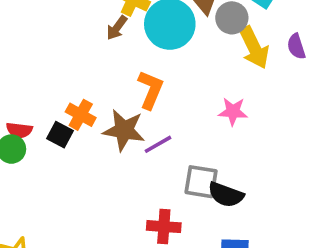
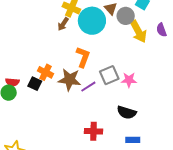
pink star: (233, 111) -> (129, 80), moved
gray square: (201, 182) -> (109, 75), moved, turned -30

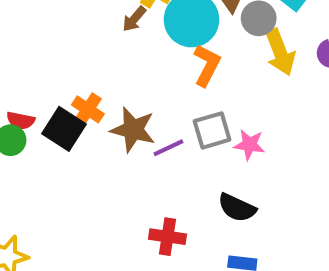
orange L-shape: (83, 57) -> (207, 65), moved
black square: (35, 84) -> (64, 129), size x1.5

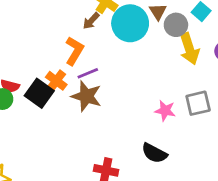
orange L-shape: (207, 65) -> (74, 51), moved
gray square: (212, 130) -> (198, 103), moved
purple line: (168, 148) -> (88, 73), moved

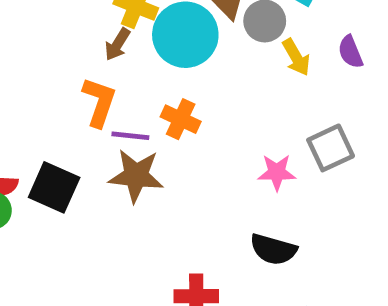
yellow arrow: (189, 49) -> (296, 57), size x0.7
purple line: (88, 73) -> (130, 136), turned 40
orange cross: (56, 81) -> (181, 119), moved

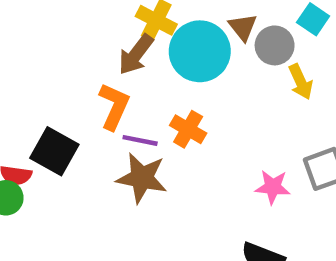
brown arrow: (117, 44) -> (136, 54), size x1.4
black square: (54, 187) -> (54, 151), moved

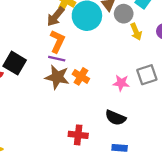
orange L-shape: (114, 106) -> (57, 41), moved
orange cross: (188, 129) -> (81, 76), moved

